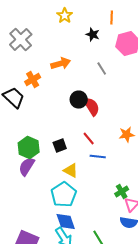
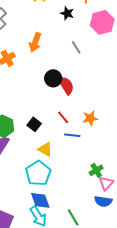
orange arrow: (61, 64) -> (35, 42), turned 126
orange star: (127, 134) -> (90, 118), moved
black square: (60, 146) -> (34, 124), turned -32

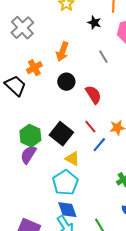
black circle: (53, 78) -> (66, 82), moved
black square: (34, 124) -> (61, 134), size x1.6
blue line: (72, 135) -> (99, 145), turned -56

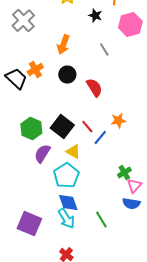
orange cross: (34, 68) -> (35, 70), moved
red line: (90, 127) -> (87, 127), moved
purple semicircle: (28, 155) -> (42, 154), moved

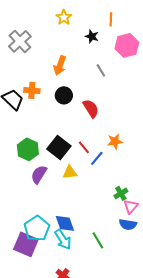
orange cross: (35, 70) -> (32, 90), turned 35
yellow triangle: (73, 152) -> (70, 172), turned -35
cyan pentagon: (66, 176) -> (37, 228), moved

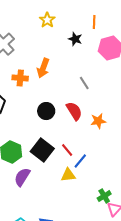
gray line: (101, 70) -> (84, 83), moved
orange cross: (32, 90) -> (20, 78), moved
black circle: (64, 95) -> (46, 111), moved
orange star: (115, 141) -> (98, 121), moved
yellow triangle: (70, 172) -> (68, 175), moved

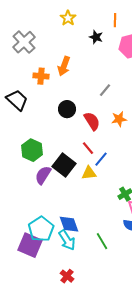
gray line: (84, 83) -> (105, 90), moved, turned 72
red semicircle: (74, 111) -> (92, 121), moved
black square: (42, 150) -> (64, 165), moved

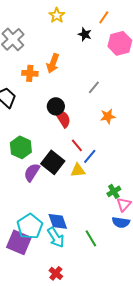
orange line: (115, 20) -> (104, 17), turned 32
red semicircle: (92, 121) -> (63, 118), moved

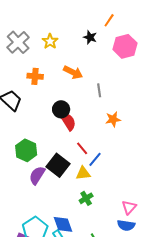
yellow star: (57, 15) -> (50, 41), moved
orange arrow: (53, 63) -> (73, 72), moved, turned -84
gray line: (94, 87) -> (99, 90), turned -48
green cross: (114, 191) -> (86, 198), moved

